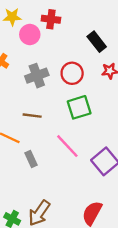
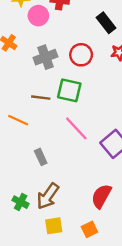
green square: (79, 107) -> (69, 90), moved, turned 30
gray rectangle: (31, 159) -> (41, 157), moved

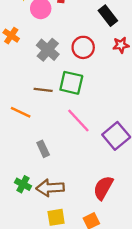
gray cross: (45, 57) -> (48, 50), turned -30
brown arrow: (48, 196) -> (50, 188), turned 52
green cross: (21, 202) -> (23, 184), moved

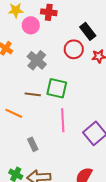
red circle: (83, 47) -> (74, 49), moved
pink line: (78, 121) -> (63, 120), turned 40

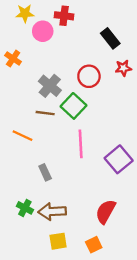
red circle: (74, 49) -> (89, 76), moved
gray cross: (37, 60) -> (50, 86), moved
green square: (57, 88) -> (74, 106), turned 30

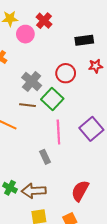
red cross: (64, 16) -> (44, 21), turned 35
black rectangle: (110, 38) -> (84, 40), turned -60
purple square: (119, 159) -> (91, 129), moved
gray rectangle: (45, 172) -> (45, 157), moved

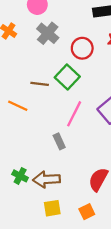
gray cross: (32, 81) -> (48, 33), moved
pink line: (58, 132) -> (74, 114), turned 30

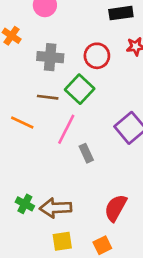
gray cross: (48, 33) -> (50, 57), moved, turned -35
pink line: (74, 114) -> (66, 129), moved
gray rectangle: (59, 141) -> (86, 153), moved

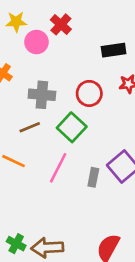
brown line: (48, 97) -> (30, 127), moved, turned -30
gray rectangle: (86, 153) -> (93, 177), moved, turned 36

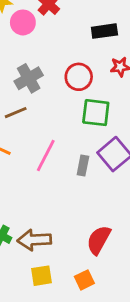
gray cross: (42, 95) -> (29, 78), turned -35
green square: (72, 127) -> (96, 113), moved, turned -36

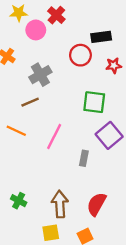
red circle: (79, 77) -> (80, 55), moved
gray rectangle: (83, 166) -> (84, 158), moved
brown arrow: (34, 240) -> (60, 204), moved, turned 90

